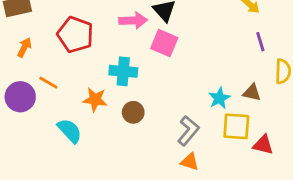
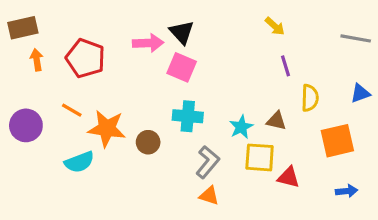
orange arrow: (24, 47) -> (37, 60), moved, turned -36
cyan cross: (123, 71) -> (188, 116), moved
orange line: (48, 83) -> (72, 110), moved
orange star: (95, 100) -> (107, 128), size x1.4
cyan semicircle: (70, 131) -> (79, 162), turned 112

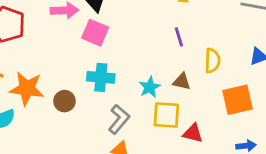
purple line: (285, 66) -> (179, 37), moved

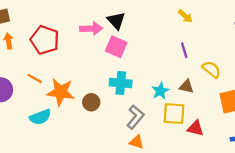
yellow semicircle: (212, 61) -> (211, 69), turned -54

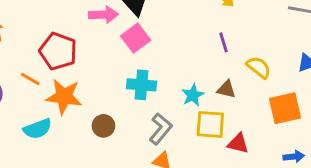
red pentagon: (45, 40) -> (58, 51), moved
pink square: (116, 47) -> (136, 38), turned 30
brown circle: (91, 102) -> (103, 126), moved

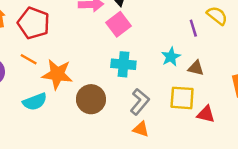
red pentagon: (58, 51) -> (34, 23), moved
yellow semicircle: (259, 67) -> (217, 16), moved
cyan star: (193, 95) -> (171, 57), moved
brown circle: (103, 126) -> (91, 99), size x1.5

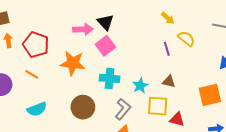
cyan star: (171, 57) -> (140, 86), moved
orange star: (57, 74) -> (73, 63), moved

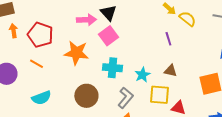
yellow semicircle: (186, 39) -> (187, 19), moved

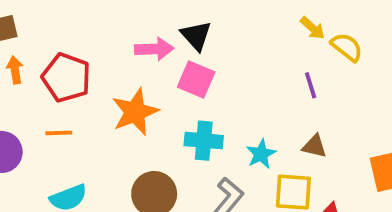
pink square: (108, 36) -> (196, 79), turned -30
orange star: (76, 53) -> (135, 112), turned -30
orange line: (36, 64) -> (59, 133), turned -32

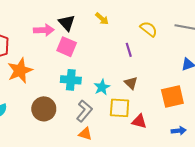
yellow arrow: (312, 28) -> (102, 19), moved
orange star: (135, 112) -> (20, 71), moved
brown triangle: (314, 146) -> (131, 83), turned 32

